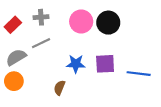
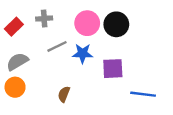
gray line: (41, 43) -> (57, 46), moved
blue star: (76, 64) -> (83, 53), moved
blue line: (139, 74) -> (143, 94), moved

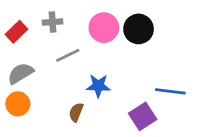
blue star: (83, 53) -> (98, 86), moved
purple square: (113, 69) -> (143, 116), moved, turned -30
blue line: (143, 94) -> (170, 91), moved

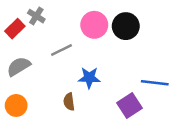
gray cross: (53, 22) -> (36, 16), moved, turned 36
orange circle: (18, 104) -> (16, 105), moved
brown semicircle: (76, 112) -> (69, 102), turned -30

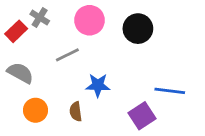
pink circle: (94, 25) -> (89, 20), moved
gray semicircle: (19, 66) -> (20, 73), turned 60
orange circle: (16, 105) -> (36, 110), moved

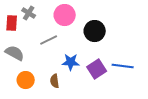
black circle: (138, 29) -> (95, 31), moved
red rectangle: (16, 31) -> (12, 23), turned -42
purple square: (142, 116) -> (97, 69), moved

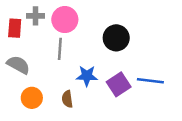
gray cross: (29, 13) -> (35, 16), turned -32
pink circle: (65, 15) -> (65, 20), moved
gray line: (49, 40) -> (60, 49), turned -60

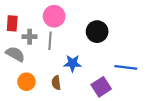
gray cross: (35, 16) -> (30, 37), moved
purple square: (119, 84) -> (101, 87), moved

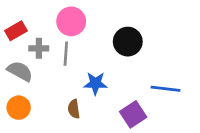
red rectangle: (12, 23) -> (16, 31), turned 56
orange circle: (26, 82) -> (19, 108), moved

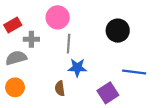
black circle: (128, 42) -> (118, 31), moved
gray line: (66, 54) -> (69, 44), moved
gray semicircle: (20, 71) -> (16, 58), turned -45

